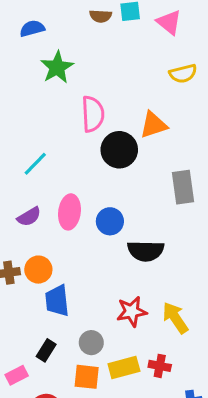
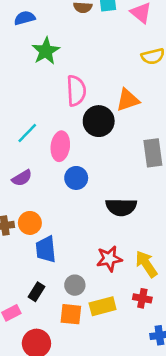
pink ellipse: (69, 212) -> (60, 146), moved
blue circle: (110, 221) -> (76, 178), moved
red cross: (160, 366) -> (142, 298), moved

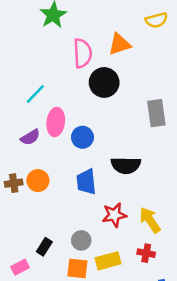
orange triangle: (128, 100) -> (119, 44), moved
pink ellipse: (60, 146) -> (56, 122), moved
blue trapezoid: (46, 249) -> (86, 182), moved

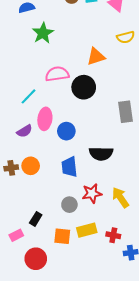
pink semicircle: (82, 53) -> (57, 74), moved, turned -95
gray circle: (81, 240) -> (69, 205), moved
red cross: (146, 253) -> (113, 235), moved

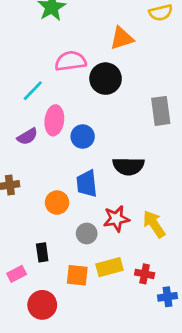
orange circle: (31, 166) -> (57, 203), moved
black rectangle: (36, 219) -> (42, 252), turned -40

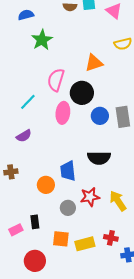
pink semicircle: (70, 61) -> (56, 80), turned -65
pink ellipse: (54, 120) -> (63, 113), moved
blue circle: (83, 137) -> (100, 116), moved
yellow rectangle: (110, 267) -> (85, 244), moved
pink rectangle: (17, 274) -> (16, 230), moved

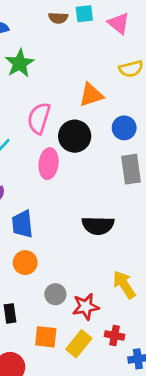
blue circle: (100, 116) -> (124, 128), moved
blue trapezoid: (68, 171) -> (22, 224), moved
red star: (90, 197) -> (86, 307), moved
yellow rectangle: (85, 244) -> (79, 344), turned -36

